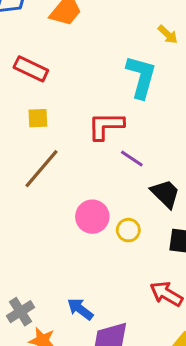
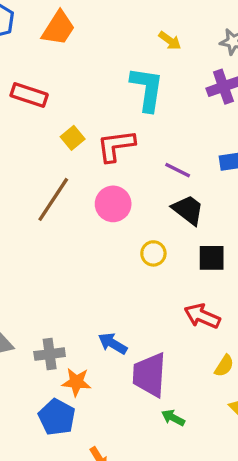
yellow square: (38, 118) -> (73, 138), moved, turned -30
purple line: (132, 159) -> (178, 170), moved
pink circle: (92, 217) -> (113, 204), moved
gray cross: (21, 312) -> (50, 354), turned 32

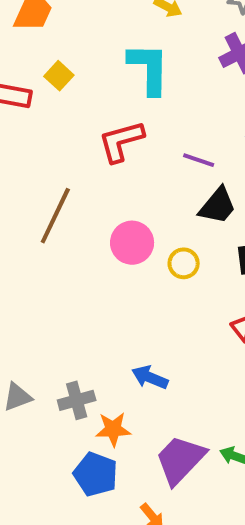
yellow square: (73, 138) -> (59, 76), moved
pink circle: (113, 204) -> (132, 243), moved
black trapezoid: (188, 210) -> (217, 206), turned 100
purple trapezoid: (149, 375) -> (180, 460), moved, turned 48

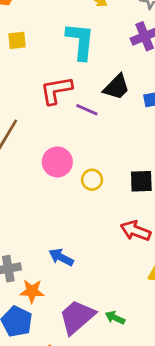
yellow square: (59, 76) -> (17, 40), turned 36
purple line: (199, 160) -> (87, 110), moved
black trapezoid: (217, 206) -> (117, 87), moved

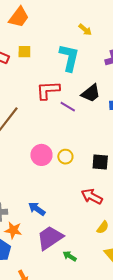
pink circle: (57, 162) -> (41, 155), moved
purple trapezoid: (77, 317) -> (50, 238), moved

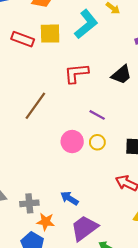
yellow square: (24, 52) -> (50, 34), size x1.5
cyan L-shape: (69, 58) -> (86, 24), moved, turned 40
purple line: (68, 107) -> (97, 115), moved

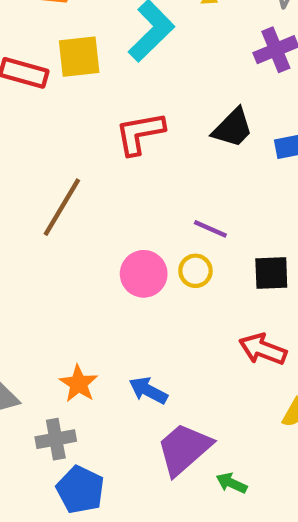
purple line: (97, 115) -> (210, 229), moved
gray cross: (29, 203) -> (56, 439), moved
orange star: (46, 222) -> (79, 384), moved, turned 30

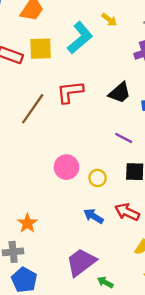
brown line: (62, 207) -> (33, 109), moved
purple line: (210, 229) -> (124, 138), moved
yellow circle: (195, 271) -> (98, 178), moved
blue arrow: (148, 390) -> (93, 216), moved

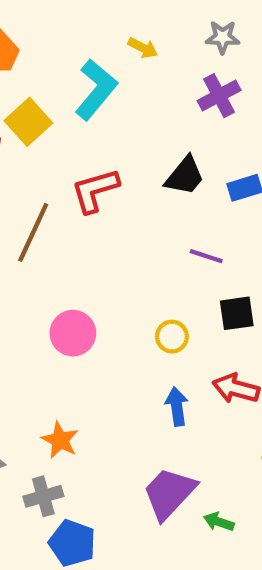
yellow square: (41, 49) -> (28, 122), turned -30
pink circle: (66, 167) -> (73, 333), moved
blue arrow: (93, 216) -> (177, 406), turned 60

